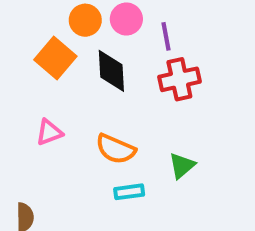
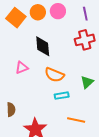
purple line: (166, 36) -> (85, 14), moved
orange square: (55, 58) -> (16, 18), moved
black diamond: (111, 71) -> (43, 46), moved

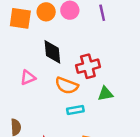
orange square: (16, 18) -> (20, 18), turned -30
red cross: (85, 40) -> (88, 66), moved
green triangle: (87, 82) -> (105, 94), turned 32

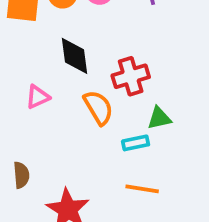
orange semicircle: (67, 86) -> (98, 107), turned -140
cyan rectangle: (75, 110) -> (136, 143), moved

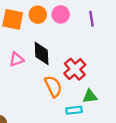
red cross: (131, 76) -> (75, 69), turned -30
pink triangle: (38, 97) -> (16, 59), moved

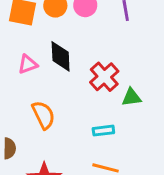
orange semicircle: (53, 86) -> (43, 115), moved
green triangle: (90, 96) -> (131, 97), moved

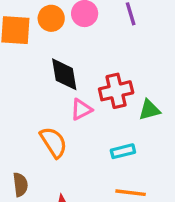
pink triangle: (28, 64) -> (81, 109), moved
red cross: (104, 77) -> (116, 91), turned 36

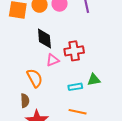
green triangle: (149, 110) -> (94, 80), moved
brown semicircle: (20, 185) -> (25, 101), moved

